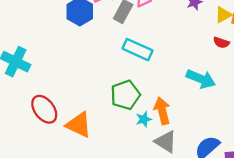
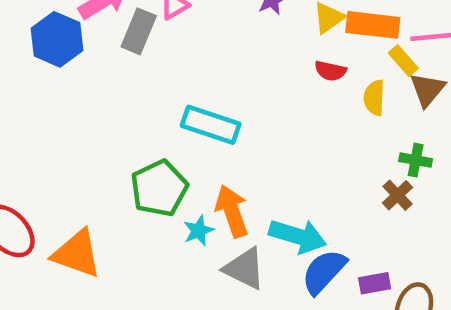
cyan rectangle: (137, 50) -> (211, 125), moved
cyan arrow: (201, 79) -> (298, 236), moved

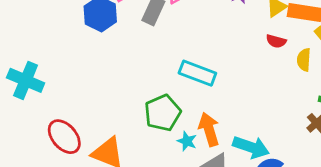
cyan star: (198, 231) -> (187, 141), turned -30

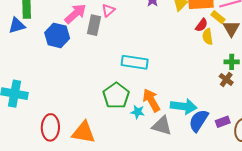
red semicircle: (276, 41) -> (202, 25), moved, turned -56
red ellipse: (64, 137) -> (50, 127), turned 55

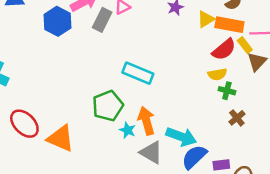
red semicircle: (202, 25) -> (224, 50), size x1.5
yellow semicircle: (208, 37) -> (217, 74), moved, turned -105
green cross: (232, 62) -> (227, 91), moved
red ellipse: (50, 127) -> (24, 124), turned -60

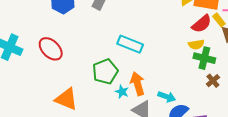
green cross: (227, 91) -> (204, 58), size x1.5
red ellipse: (24, 124) -> (51, 49), moved
cyan arrow: (181, 137) -> (167, 97), size x0.7

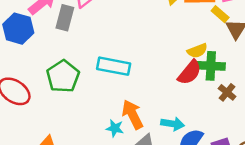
red semicircle: (202, 24) -> (190, 72), moved
green pentagon: (105, 72) -> (63, 76), moved

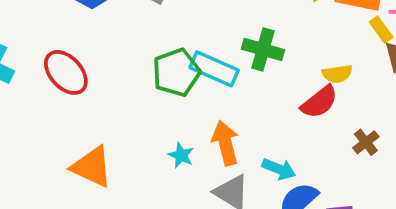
green cross: (211, 66) -> (263, 49), moved
green pentagon: (63, 76) -> (176, 72), moved
cyan star: (115, 128) -> (181, 155), moved

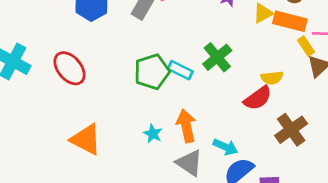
green cross: (263, 49) -> (217, 57), turned 32
cyan rectangle: (214, 69) -> (180, 70), size x0.7
brown cross: (366, 142) -> (291, 130), size x1.6

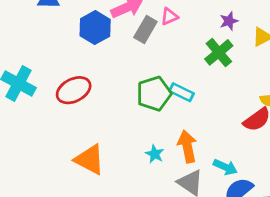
green cross: (217, 57) -> (219, 52), moved
red ellipse: (69, 68) -> (74, 90), turned -76

